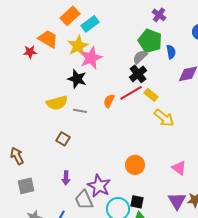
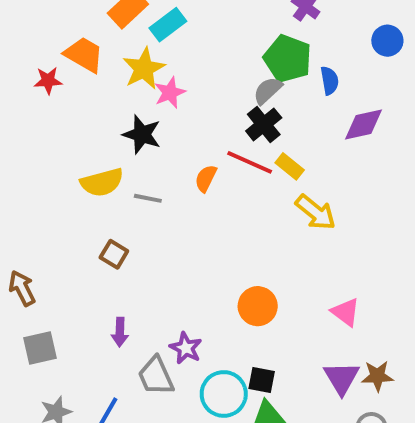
pink star: (91, 58) -> (170, 93), size x0.7
red line: (131, 93) -> (250, 162), turned 55
purple star: (99, 186) -> (186, 348), size x0.7

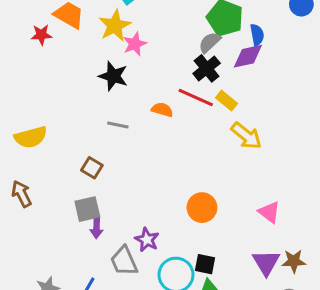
purple diamond: (363, 124) -> (248, 56), moved
orange semicircle: (206, 178) -> (162, 110), turned 80
yellow semicircle: (102, 182) -> (31, 137), moved
gray square: (40, 348) -> (87, 209), moved

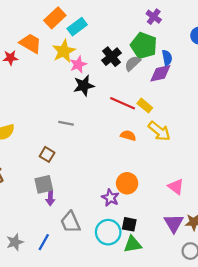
black cross: (207, 68) -> (111, 57), moved
black star: (113, 76) -> (84, 86), moved, turned -30
orange semicircle: (162, 110) -> (128, 136), moved
purple star: (147, 240) -> (110, 198), moved

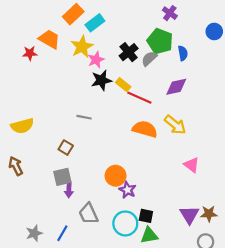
purple diamond: (160, 73) -> (176, 87), moved
yellow rectangle: (145, 106) -> (123, 85), moved
orange semicircle: (128, 136) -> (145, 129), size x1.6
orange circle: (127, 183) -> (116, 176), moved
pink triangle: (176, 187) -> (191, 165), moved

